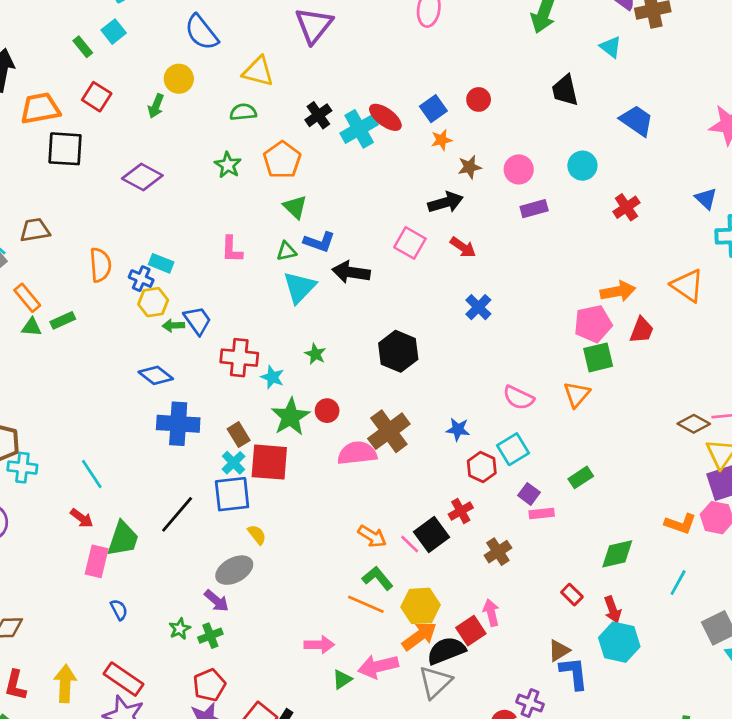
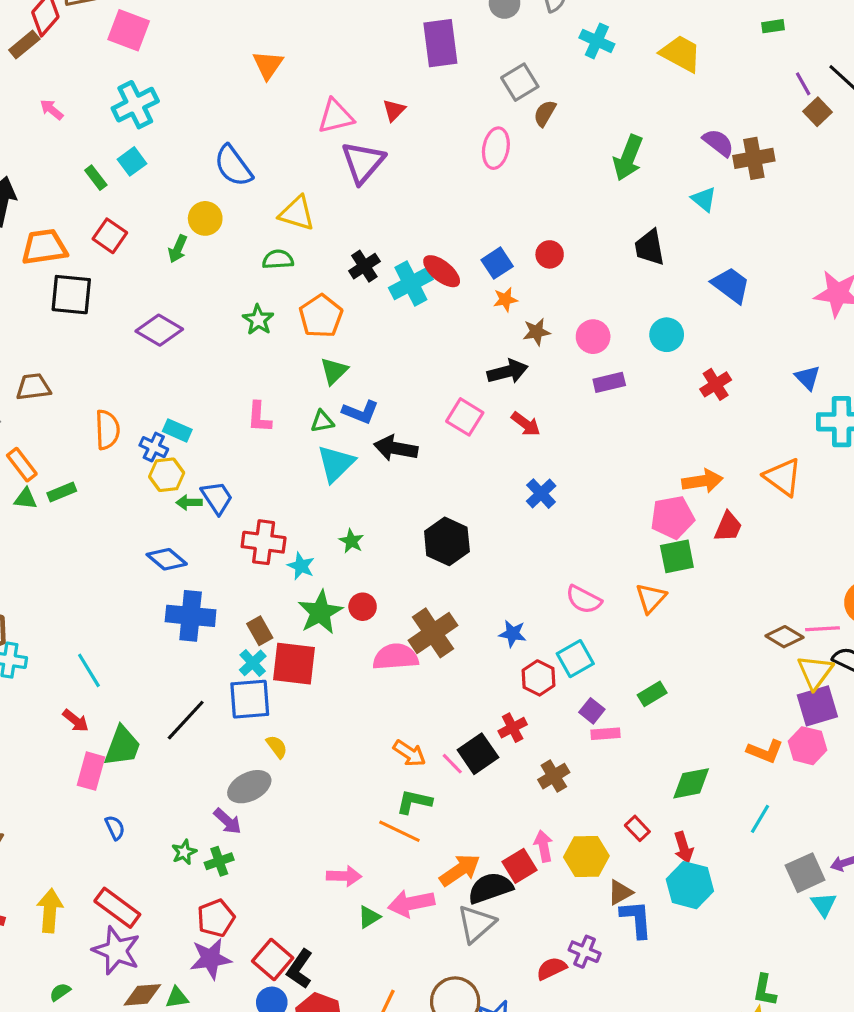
green triangle: (295, 207) -> (334, 371), turned 30
green L-shape: (378, 578) -> (414, 802), turned -40
yellow hexagon: (421, 606) -> (586, 856), moved

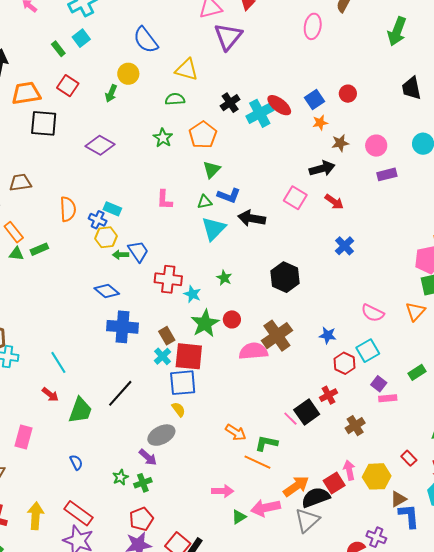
blue square: (250, 699) -> (183, 383), moved
orange arrow: (409, 753) -> (236, 432), moved
pink rectangle: (91, 771) -> (23, 437), moved

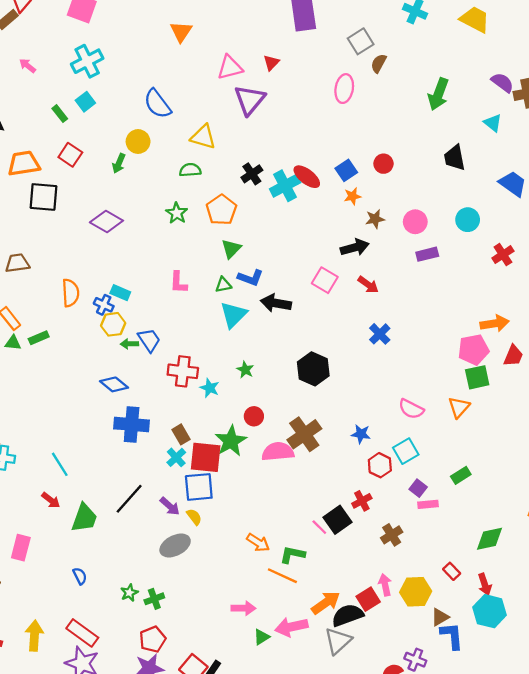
green star: (205, 323) -> (231, 441), moved
purple arrow: (148, 457) -> (170, 506), moved

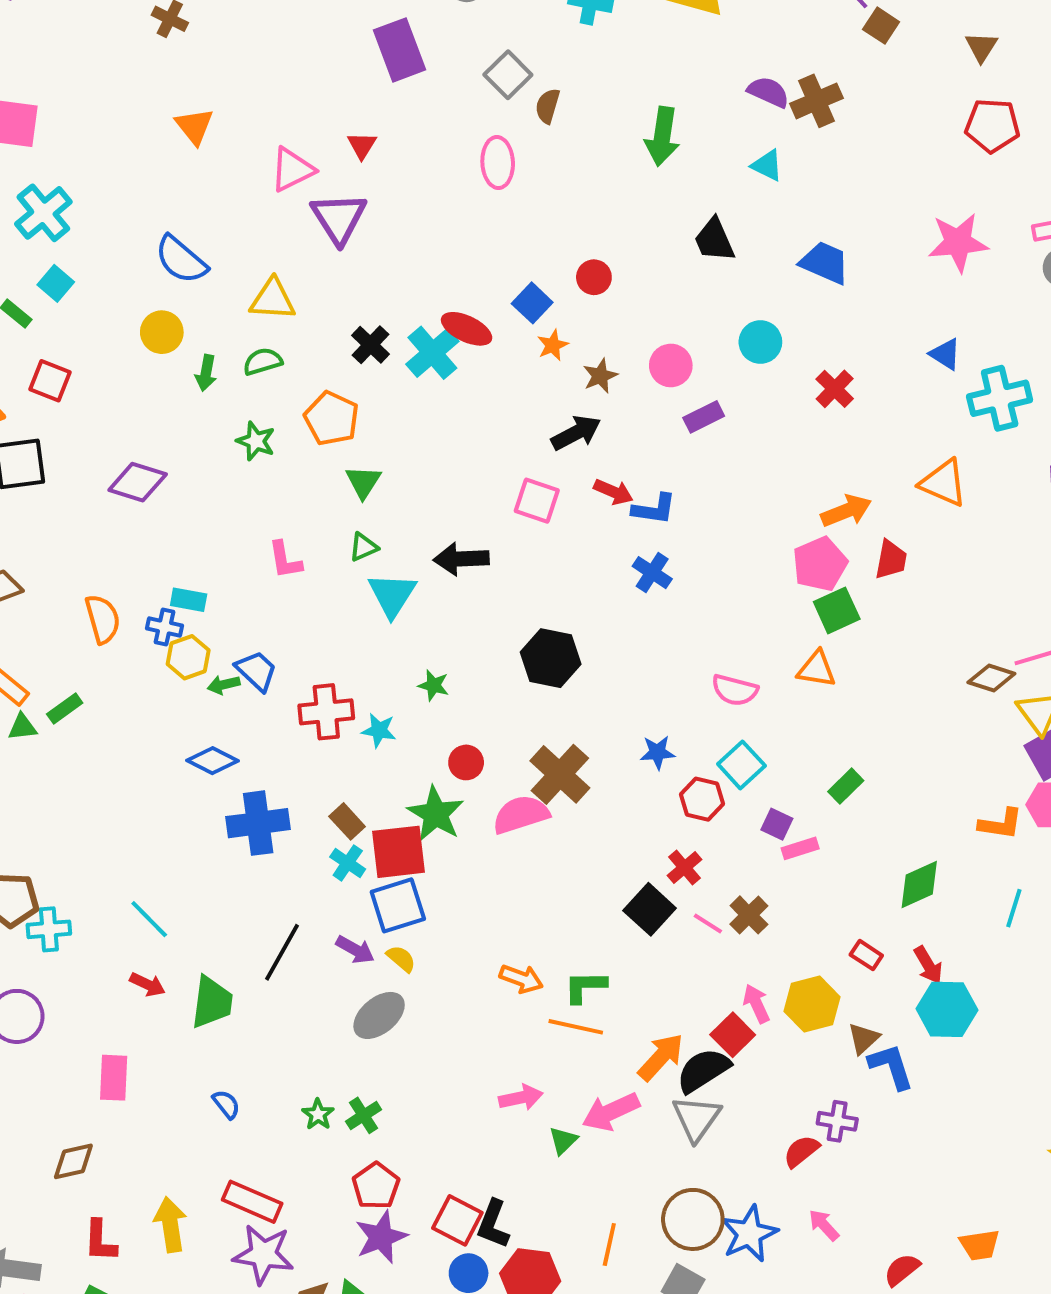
green arrow: (119, 163) -> (206, 373), moved
blue L-shape: (250, 278) -> (654, 509), moved
orange triangle: (459, 407) -> (817, 669), turned -50
pink line: (319, 527) -> (708, 923), moved

